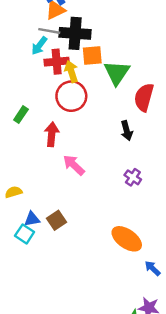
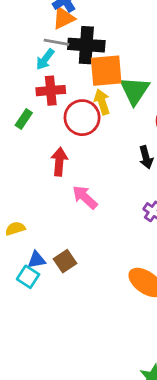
orange square: (92, 56) -> (106, 71), size x1.4
red cross: (57, 62) -> (51, 91), moved
yellow arrow: (71, 72) -> (102, 102), moved
green rectangle: (21, 115) -> (24, 119), moved

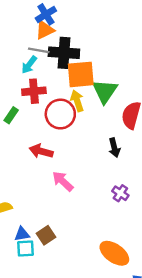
red arrow: (59, 162) -> (41, 151), turned -80
cyan square: (28, 277) -> (26, 248), moved, turned -36

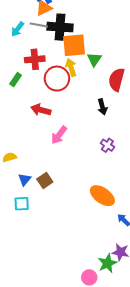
cyan arrow: (29, 65) -> (18, 29), moved
green triangle: (105, 91) -> (94, 59), size x0.7
pink arrow: (63, 181) -> (59, 135), turned -96
blue triangle: (22, 234) -> (25, 179), turned -40
cyan square: (26, 248) -> (22, 204), moved

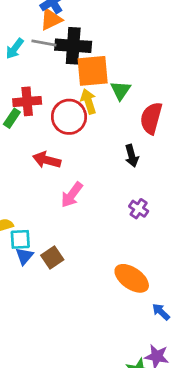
red cross: (35, 59) -> (27, 101), moved
cyan square: (22, 204) -> (20, 239), moved

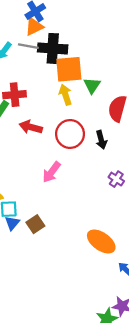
red circle: (69, 117) -> (70, 134), moved
red arrow: (47, 160) -> (31, 127), moved
purple cross: (139, 209) -> (116, 179), moved

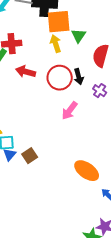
black arrow: (101, 140) -> (79, 77), moved
pink arrow: (52, 172) -> (70, 111), moved
purple cross: (116, 179) -> (100, 91), moved

